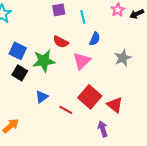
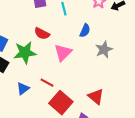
blue semicircle: (95, 39) -> (85, 31), moved
red square: (90, 97) -> (61, 103), moved
red line: (66, 110) -> (47, 83), moved

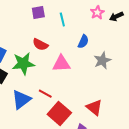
pink triangle: (63, 53) -> (61, 64), turned 42
blue triangle: (23, 89) -> (21, 100), size x1.5

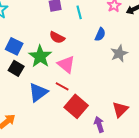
green star: (23, 64) -> (40, 56), turned -30
pink triangle: (61, 64) -> (66, 64), moved, turned 42
red triangle: (94, 108) -> (120, 109), moved, turned 36

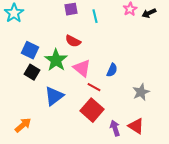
blue semicircle: (100, 34) -> (112, 70), moved
gray star: (119, 53) -> (141, 92), moved
red line: (62, 86) -> (94, 87), moved
red triangle: (120, 109) -> (136, 126), moved, turned -42

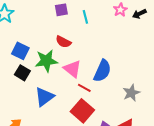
green star: (56, 60) -> (46, 61), turned 30
blue semicircle: (112, 70) -> (102, 71), size x1.6

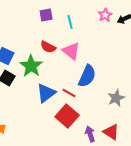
green star: (46, 61) -> (31, 66), turned -30
pink triangle: (72, 69) -> (71, 51), moved
blue triangle: (44, 97) -> (46, 93), moved

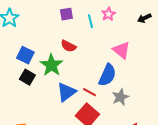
pink star: (105, 15) -> (108, 14), moved
pink triangle: (71, 51) -> (121, 50), moved
gray star: (116, 98) -> (120, 97), moved

